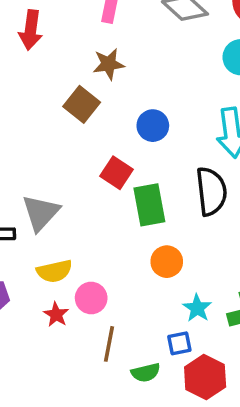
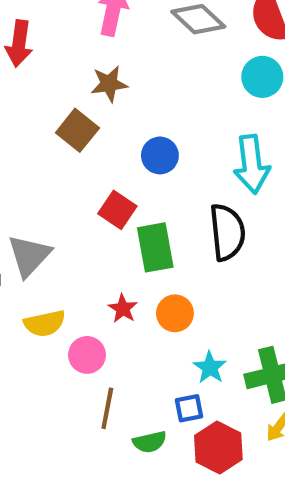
red star: (56, 315) -> (123, 309), moved

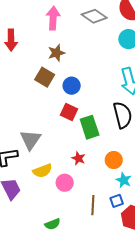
blue circle: (160, 155) -> (72, 86), moved
orange circle: (175, 313) -> (114, 160), moved
brown line: (107, 408) -> (93, 205), moved
green semicircle: (150, 442) -> (53, 224), moved

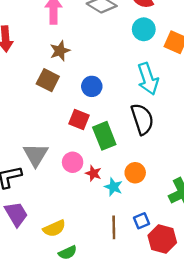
blue circle: (72, 86) -> (92, 86), moved
yellow semicircle: (42, 171) -> (54, 228), moved
cyan star: (124, 180) -> (113, 187), moved
pink circle: (65, 183) -> (73, 162), moved

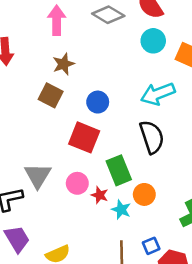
cyan arrow: (148, 79) -> (158, 94), turned 88
red square: (79, 119) -> (84, 137), size x1.4
green rectangle: (104, 136) -> (119, 170), moved

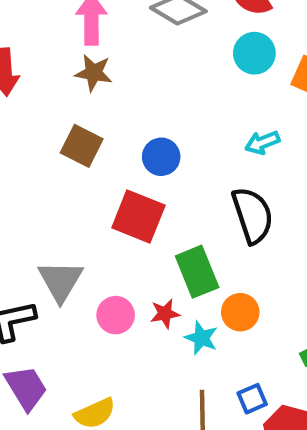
brown star: (64, 64) -> (94, 73), moved, turned 30
cyan arrow: (158, 94) -> (262, 143), size x0.6
pink circle: (77, 183) -> (116, 315), moved
red star: (100, 195) -> (165, 314), turned -30

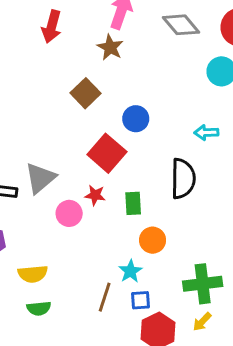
green rectangle: (197, 272) -> (133, 203), size x0.7
red star: (165, 314) -> (95, 195), moved
cyan star: (201, 338) -> (130, 271), moved

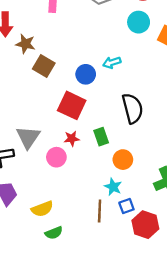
brown star: (110, 47) -> (25, 44), moved
cyan arrow: (206, 133) -> (112, 62), moved

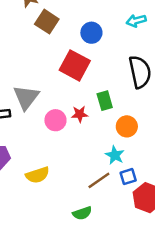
cyan arrow: (112, 62) -> (136, 21), moved
red star: (72, 139) -> (80, 114), moved
brown line: (100, 211) -> (99, 180), turned 50
green semicircle: (54, 233) -> (82, 213), moved

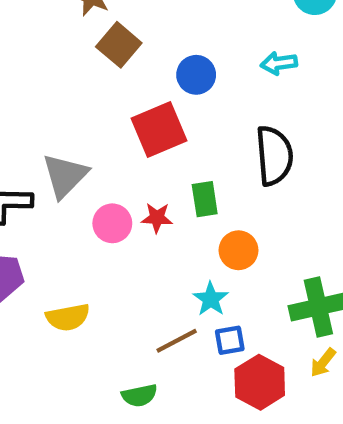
red square: (75, 65) -> (159, 130), turned 32

